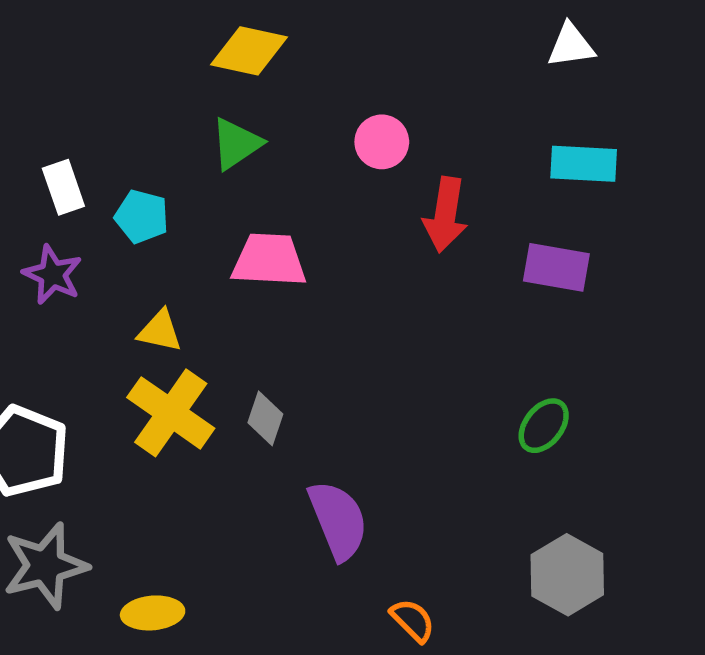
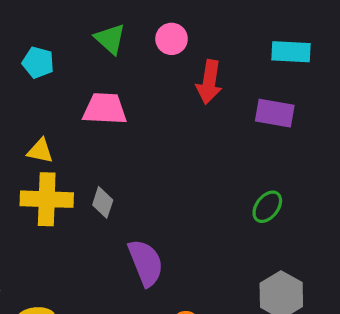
green triangle: (236, 144) -> (110, 39), moved, turned -44
cyan pentagon: (142, 216) -> (38, 63), moved
yellow cross: (171, 413) -> (47, 199), turned -33

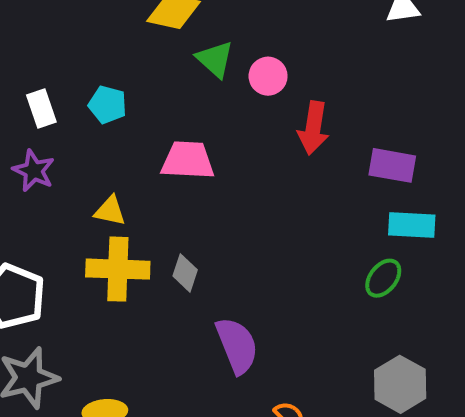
green triangle: (110, 39) -> (215, 59), moved
cyan rectangle: (291, 52) -> (412, 225), moved

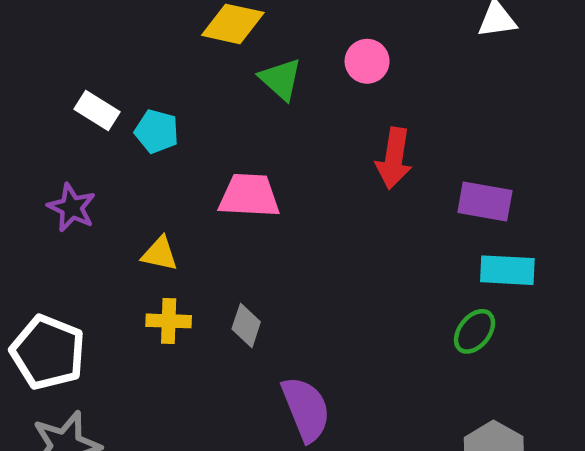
pink circle: (268, 76) -> (367, 61), moved
white rectangle: (41, 109) -> (97, 111), moved, turned -39
yellow cross: (118, 269) -> (169, 321), size x0.6

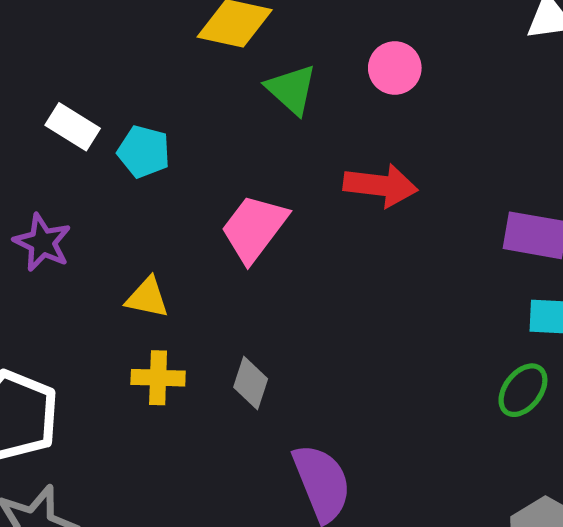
red arrow: (394, 158) -> (381, 185), moved, turned -92
pink trapezoid: (249, 196) -> (254, 228), turned -56

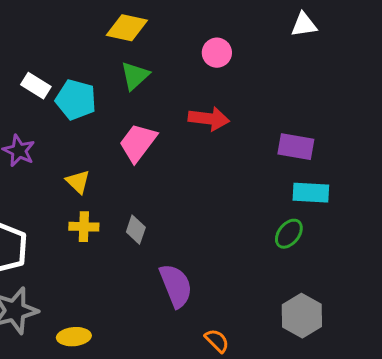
green triangle: (292, 89) -> (135, 76), moved, turned 36
cyan pentagon: (144, 152) -> (76, 100), size x1.4
yellow triangle: (147, 298) -> (78, 182), turned 32

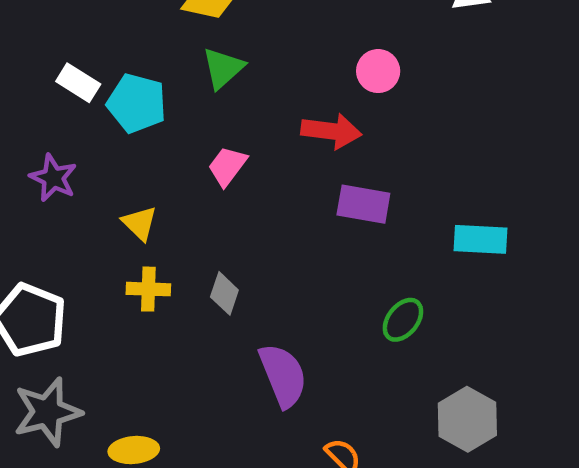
pink circle: (217, 53) -> (378, 71), moved
pink trapezoid: (138, 143) -> (227, 166), size x0.7
purple rectangle: (296, 147) -> (363, 204), moved
green ellipse: (289, 234) -> (403, 320), moved

